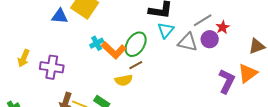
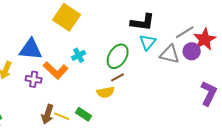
blue triangle: (60, 16) -> (31, 49), moved, size x1.4
red star: (223, 27) -> (205, 39), size x1.6
orange L-shape: (114, 50) -> (56, 70), moved
purple cross: (52, 67) -> (34, 79), size x0.7

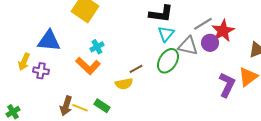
green ellipse: (118, 56) -> (168, 61), moved
orange L-shape: (56, 70) -> (88, 66), moved
purple cross: (34, 79) -> (41, 71), moved

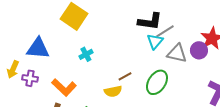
gray line: (203, 24) -> (165, 31), moved
green ellipse: (168, 61) -> (157, 82), moved
orange L-shape: (88, 66) -> (64, 87), moved

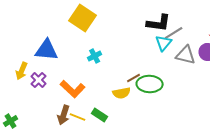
purple cross: (30, 78) -> (39, 80), turned 35
green ellipse: (157, 82) -> (150, 84), moved, turned 60

